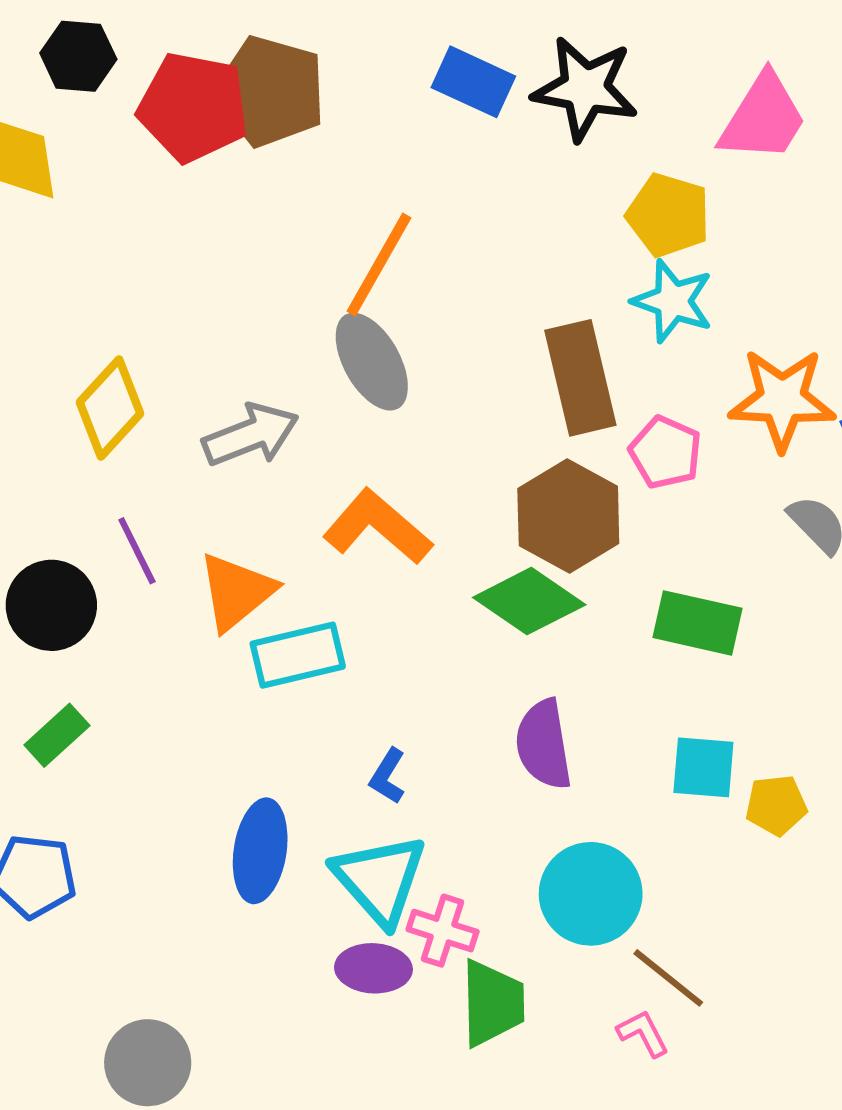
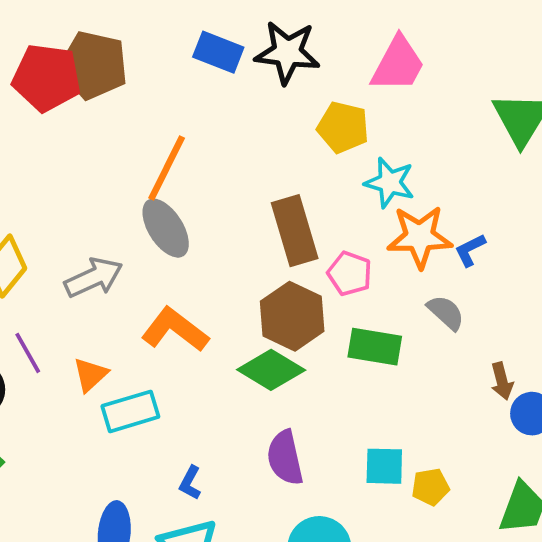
cyan star: (673, 301) -> (390, 183), moved
orange triangle: (236, 592) -> (90, 375), size x0.7
green rectangle: (698, 623) -> (375, 347), moved

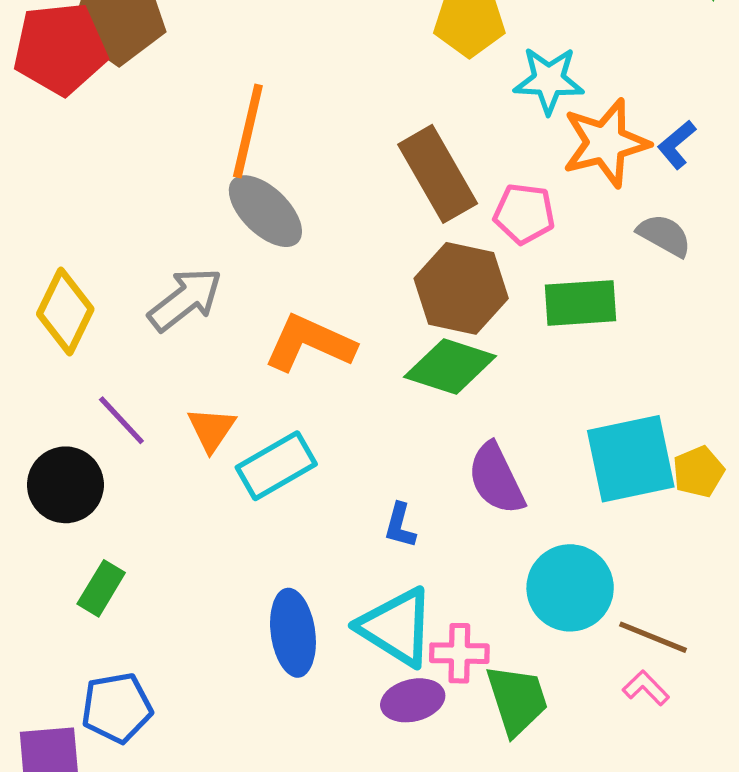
cyan square: (384, 466) -> (631, 459), size x1.6
blue L-shape: (190, 483) -> (400, 526), moved

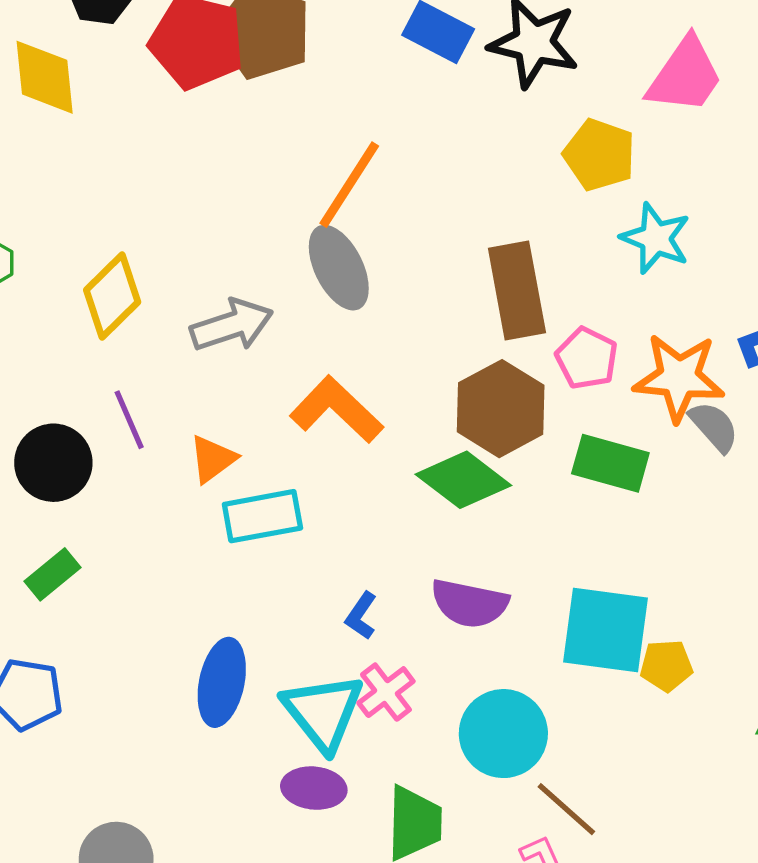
orange star: (606, 143) -> (679, 377), moved
purple semicircle: (496, 479) -> (469, 603), turned -72
pink cross: (459, 653) -> (386, 692), moved, turned 32

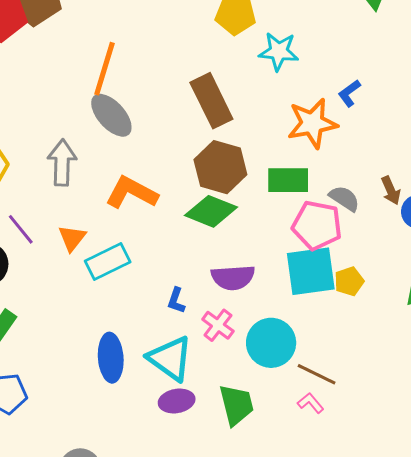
gray arrow: (232, 325) -> (62, 163), turned -54
pink pentagon: (587, 358) -> (317, 225), moved, size x1.4
gray semicircle: (714, 427) -> (344, 198), moved
pink cross: (386, 692) -> (218, 325), moved

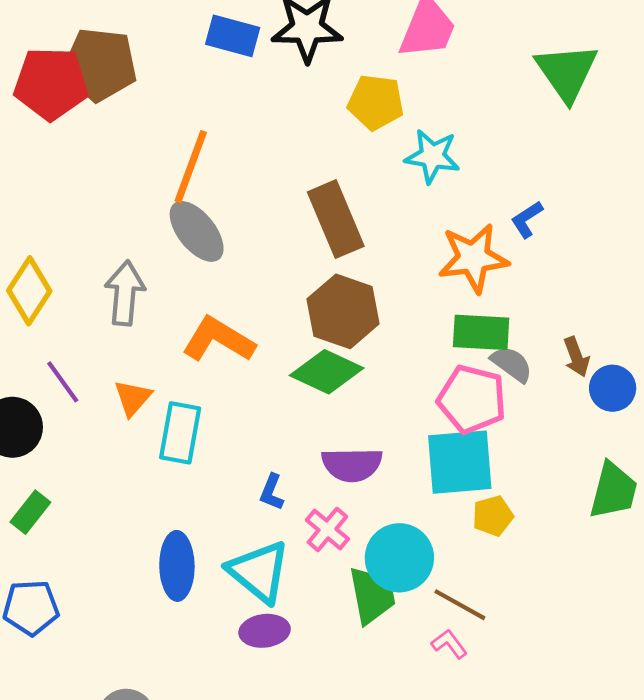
green rectangle: (288, 180) -> (481, 332), moved
cyan rectangle: (108, 261) -> (180, 433), turned -57
yellow pentagon: (349, 281) -> (493, 516), moved
green trapezoid: (236, 405) -> (372, 595), moved

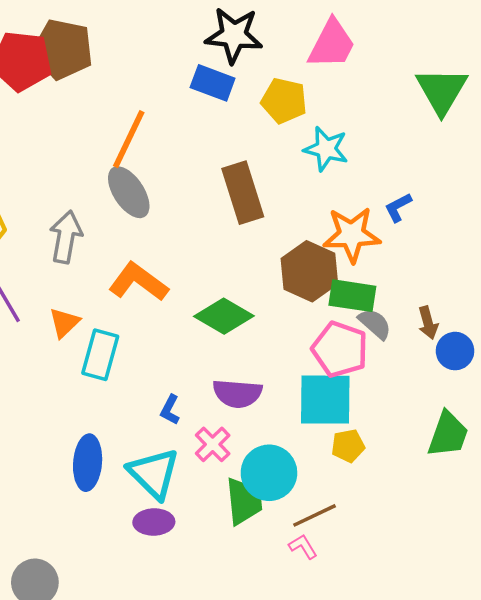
blue rectangle: (233, 36) -> (213, 83), moved
brown hexagon: (343, 311) -> (309, 271), moved
brown line: (460, 605) -> (315, 515), turned -60

